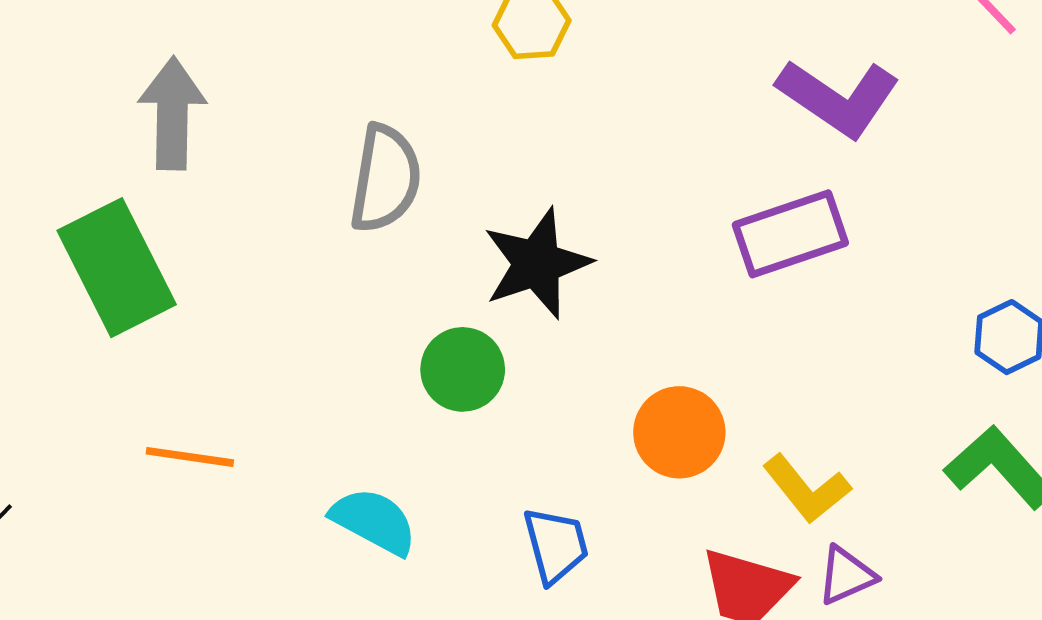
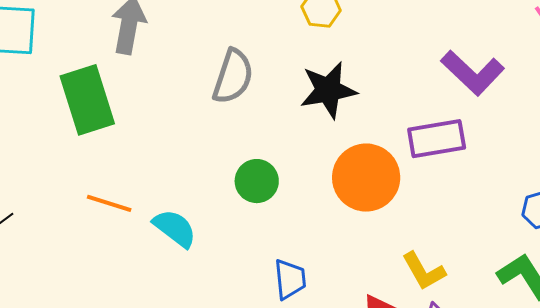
black star: (537, 263) -> (328, 90), moved
orange circle: (679, 432) -> (366, 178), moved, size x1.4
cyan semicircle: (374, 521) -> (175, 228), moved

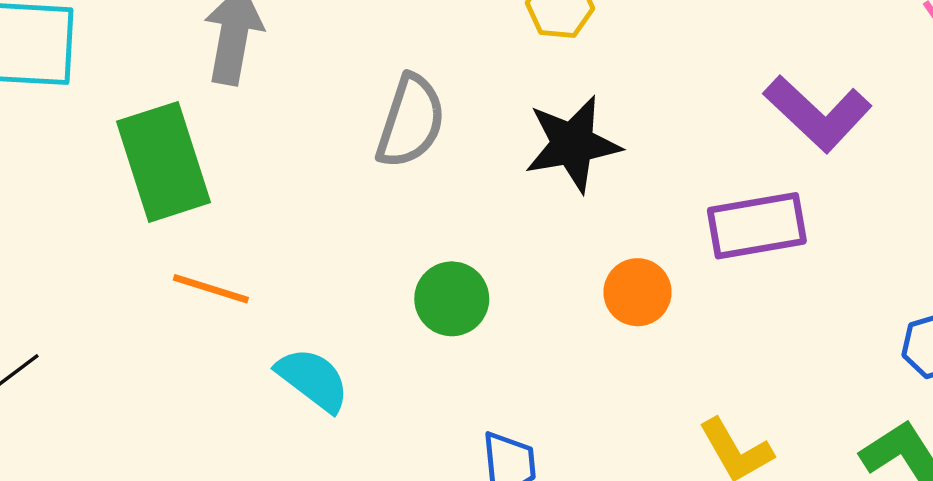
orange circle: (366, 178) -> (638, 292), size x0.6
orange line: (109, 203) -> (211, 289), moved

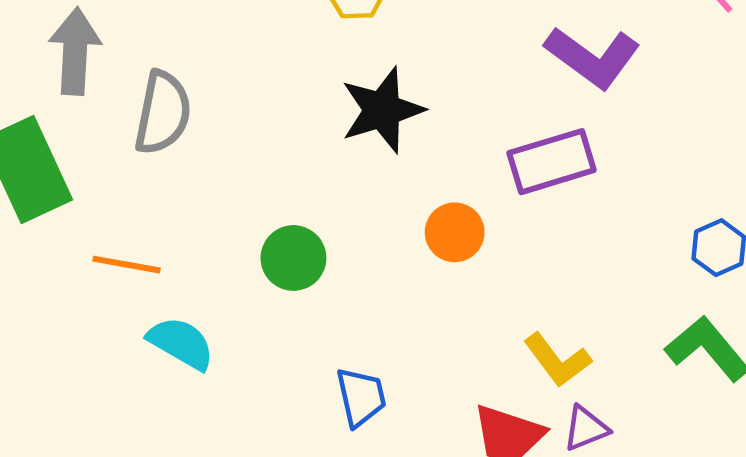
gray semicircle: (411, 121) -> (163, 113), moved
orange line: (211, 289) -> (126, 265), moved

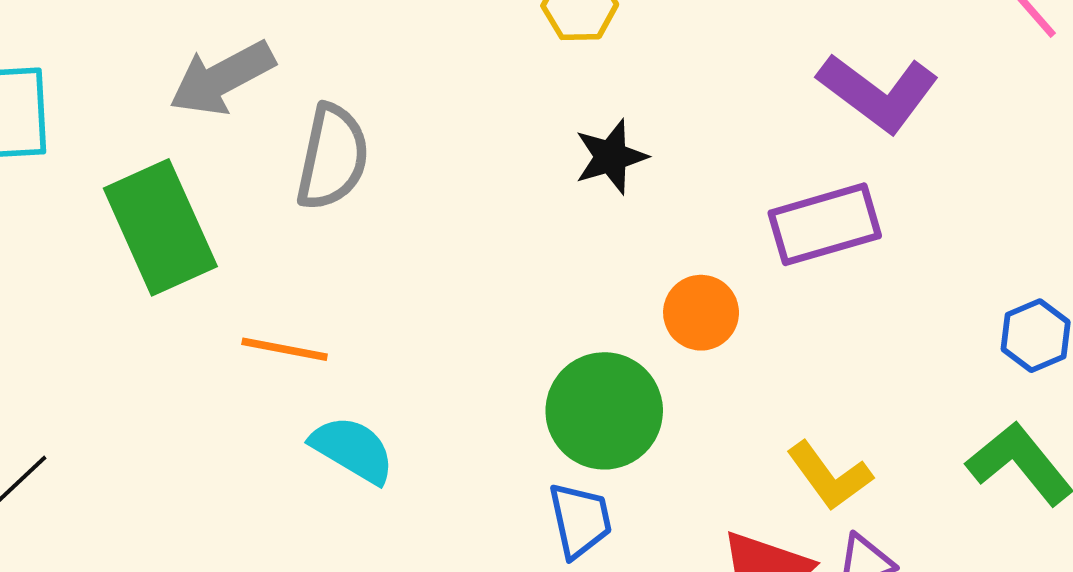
gray arrow: (75, 51) -> (222, 78), turned -122
black star: (382, 110) -> (611, 157), size x0.7
green circle: (293, 258) -> (604, 411), moved, size x1.4

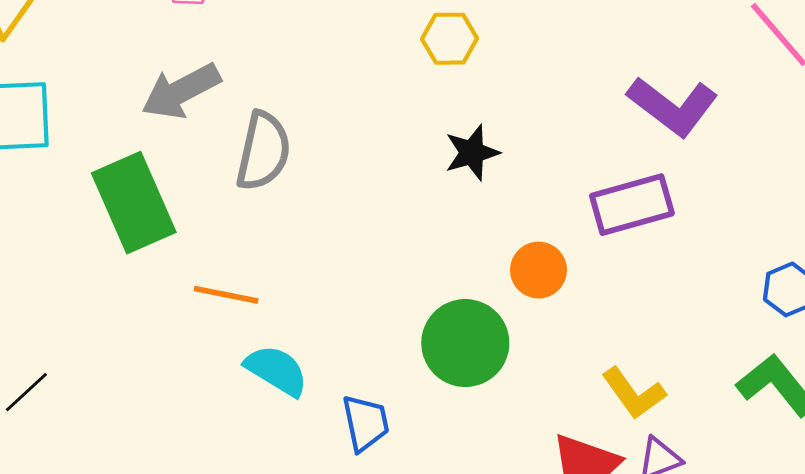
blue trapezoid: (580, 520) -> (366, 423), moved

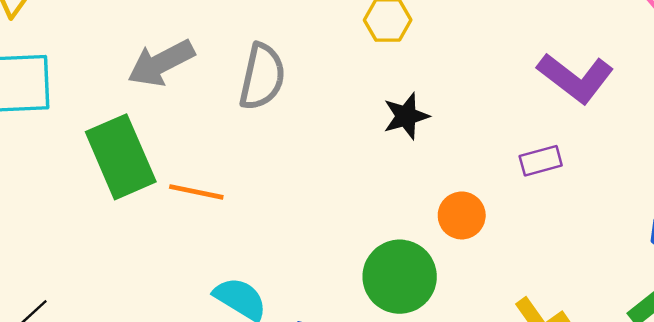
gray semicircle: (263, 151) -> (262, 77), moved
purple rectangle: (632, 205) -> (541, 161), size x0.6
orange line: (226, 295) -> (196, 192), moved

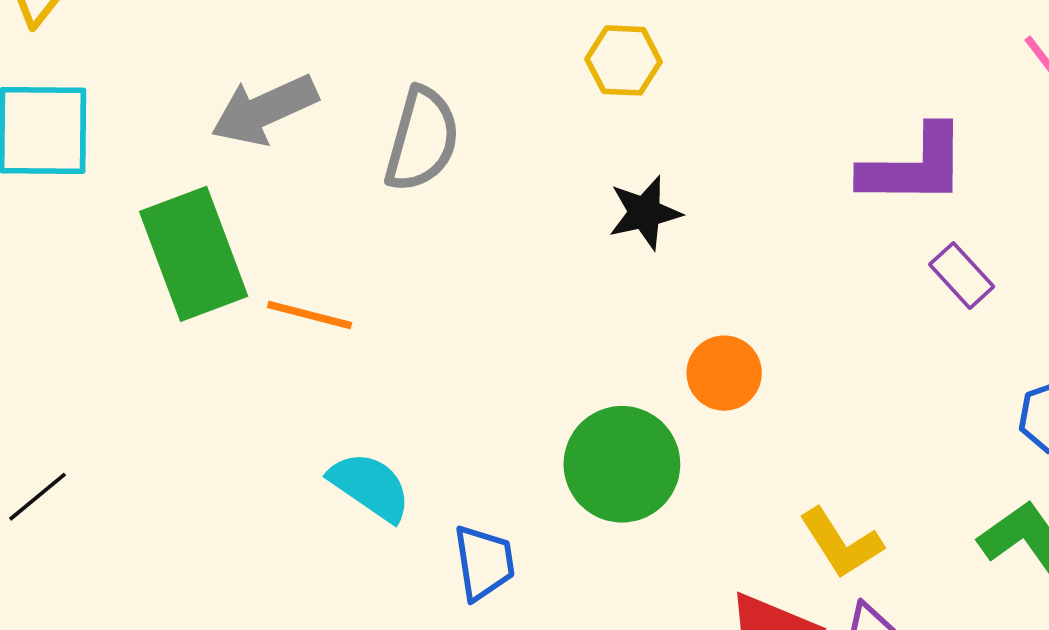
purple L-shape: (576, 78) -> (914, 166), turned -40
purple rectangle: (541, 161) -> (962, 276), moved, turned 60

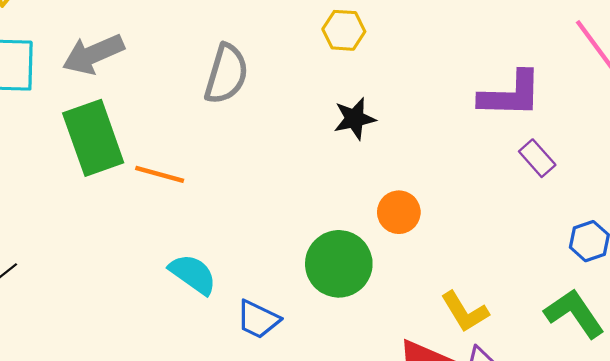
gray arrow: (264, 110) -> (93, 54), moved
blue trapezoid: (484, 563) -> (258, 319), turned 123

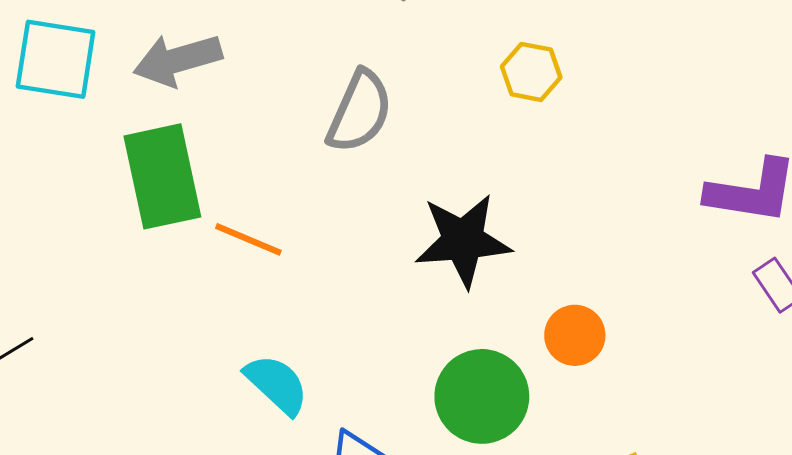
black star: (355, 119) -> (463, 241), moved, size x1.6

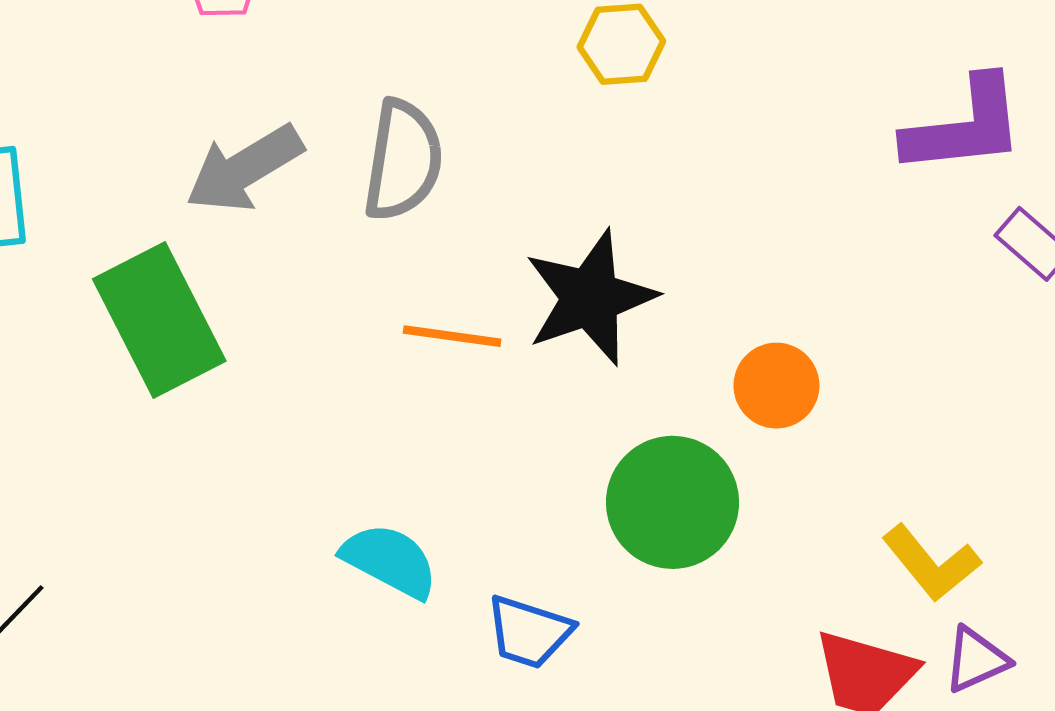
gray arrow: (178, 60) -> (244, 169), moved
orange line: (248, 239) -> (452, 336), moved

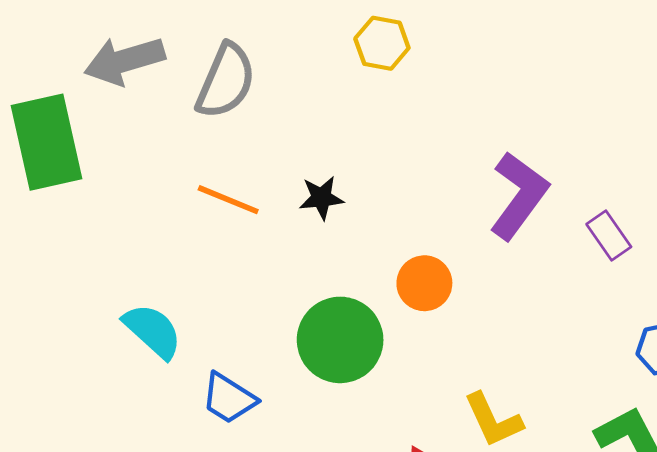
purple L-shape: (964, 126) -> (519, 196), moved, turned -62
black star: (590, 298) -> (321, 198), size x0.5

